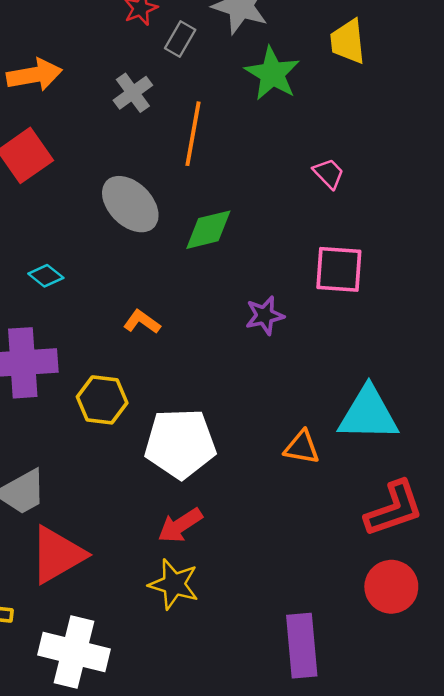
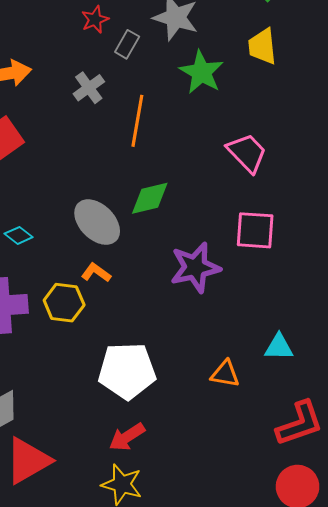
pink trapezoid: (329, 173) -> (247, 153), size x1.6
gray ellipse: (130, 204) -> (97, 222), moved
purple star: (265, 315) -> (195, 267), size x1.6
yellow hexagon: (102, 400) -> (64, 303), moved
cyan triangle: (368, 414) -> (279, 347), size x0.6

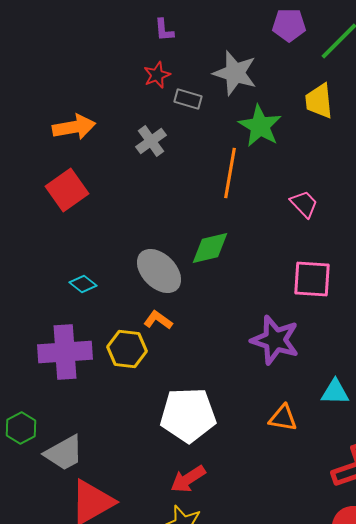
gray rectangle: (127, 44) -> (188, 99), turned 76
orange line: (137, 121) -> (230, 173), moved
pink trapezoid: (247, 153) -> (304, 204), size x0.7
purple star: (195, 267) -> (275, 340), moved, turned 30

